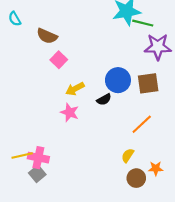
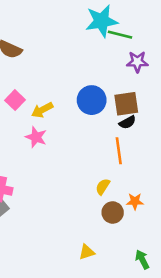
purple star: (158, 47) -> (137, 62), size x0.7
pink square: (59, 60) -> (15, 100), moved
black semicircle: (104, 100) -> (127, 122), moved
orange line: (142, 124) -> (119, 151), turned -55

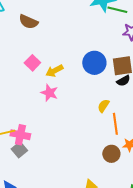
orange line: (119, 151) -> (115, 124), moved
yellow semicircle: (103, 187) -> (103, 106), moved

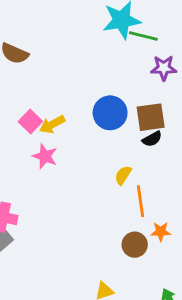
pink square: (32, 63) -> (30, 122), moved

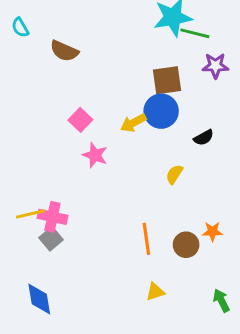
brown square: (151, 117) -> (167, 80), moved
yellow arrow: (52, 124) -> (133, 123), moved
orange line: (140, 201) -> (146, 239), moved

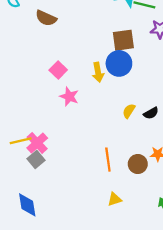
yellow arrow: (133, 123) -> (98, 72), turned -72
black semicircle: (204, 138) -> (151, 113), moved
pink cross: (52, 217) -> (37, 143), turned 35

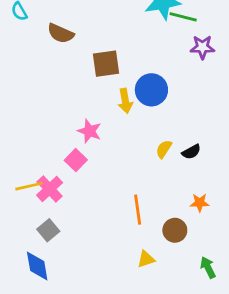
brown square: (123, 40) -> (106, 64), moved
pink square: (58, 70) -> (76, 160), moved
gray square: (36, 160) -> (48, 230), moved
brown circle: (138, 164) -> (175, 230), moved

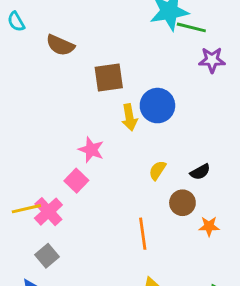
yellow semicircle: (164, 149) -> (157, 170), moved
brown circle: (175, 230) -> (182, 203), moved

